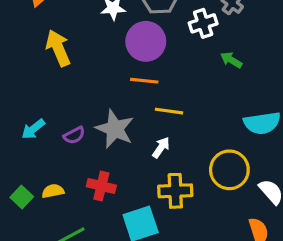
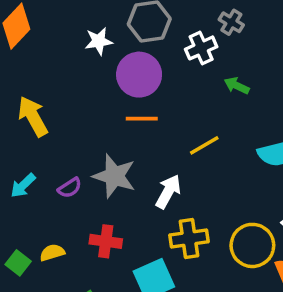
yellow arrow: (58, 48) -> (33, 116), moved
yellow line: (169, 111) -> (204, 145), moved, turned -32
white arrow: (161, 147) -> (168, 192), size x1.4
yellow circle: (229, 170) -> (252, 245), moved

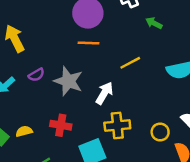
purple semicircle: (70, 188) -> (36, 75), moved
yellow circle: (252, 245) -> (160, 132), size x0.6

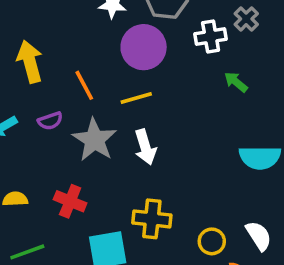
orange line: (88, 43) -> (84, 85), moved, turned 48
yellow line: (130, 63) -> (136, 98), moved
white arrow: (104, 93) -> (145, 147), moved, turned 120

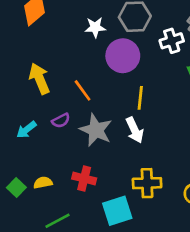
yellow line: (136, 98) -> (140, 98), moved, turned -60

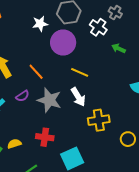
white cross: (172, 41) -> (98, 27), turned -30
yellow line: (140, 98) -> (80, 72), turned -66
yellow cross: (147, 183) -> (99, 120), moved

